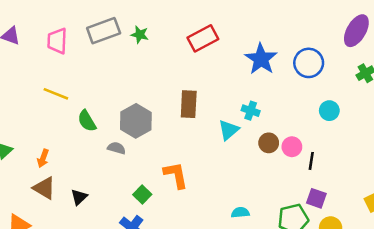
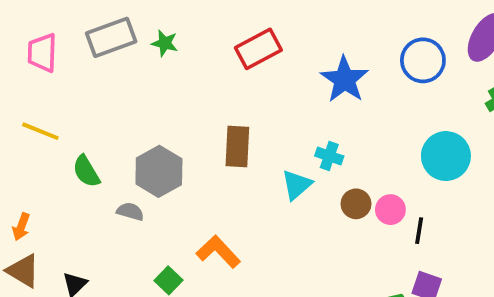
blue circle: (309, 63) -> (423, 60), moved
cyan circle: (329, 111) -> (446, 156), size x1.6
orange L-shape: (176, 175) -> (218, 252), turned -32

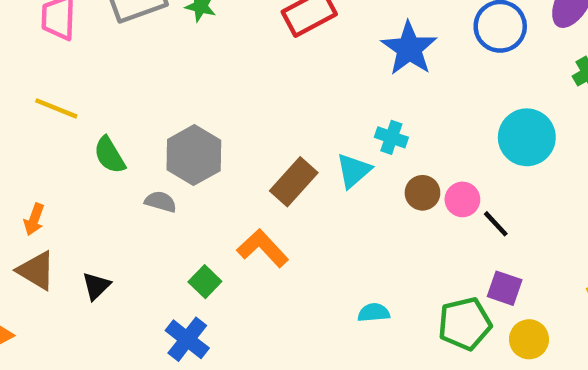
brown rectangle: (237, 146) -> (294, 182), moved, turned 39
black line: (419, 231) -> (496, 224), turned -52

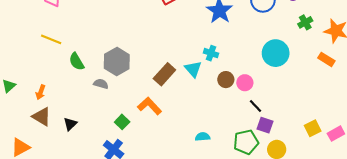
cyan triangle: (354, 171) -> (193, 69), turned -30
black line: (496, 224) -> (255, 106), moved

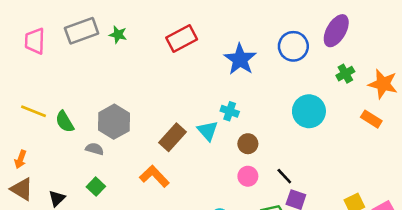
yellow line: (51, 39) -> (34, 111), moved
pink circle: (245, 83) -> (248, 176), moved
green square: (122, 122) -> (96, 187), moved

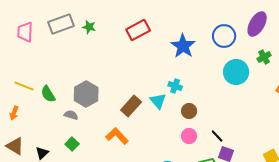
cyan circle: (309, 111) -> (236, 72), moved
orange arrow: (21, 159) -> (14, 113), moved

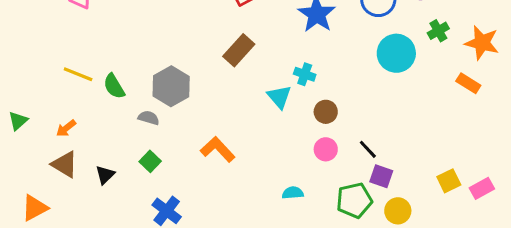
brown rectangle: (131, 106) -> (239, 50), moved
orange arrow: (14, 113) -> (66, 128), moved, turned 32

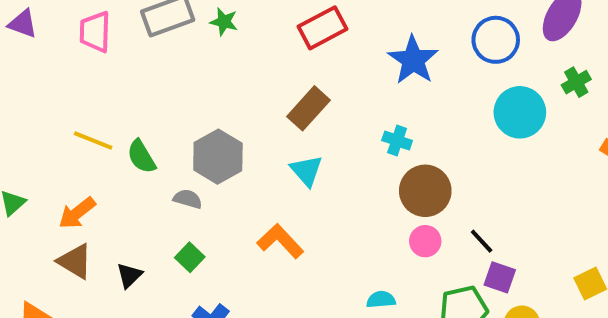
cyan triangle: (279, 97) -> (306, 171), moved
brown circle: (326, 112) -> (425, 191), size x1.6
orange arrow: (66, 128) -> (77, 213), size x1.4

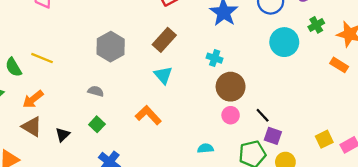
green semicircle: (141, 157) -> (13, 67), moved
gray hexagon: (218, 157) -> (111, 47), moved

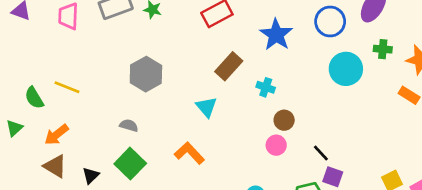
green cross: (316, 25) -> (383, 49), turned 35
brown rectangle: (164, 40) -> (229, 66), moved
brown circle: (231, 87) -> (284, 120), size x0.6
pink circle: (231, 115) -> (276, 145), moved
green square: (97, 124) -> (130, 164), size x1.6

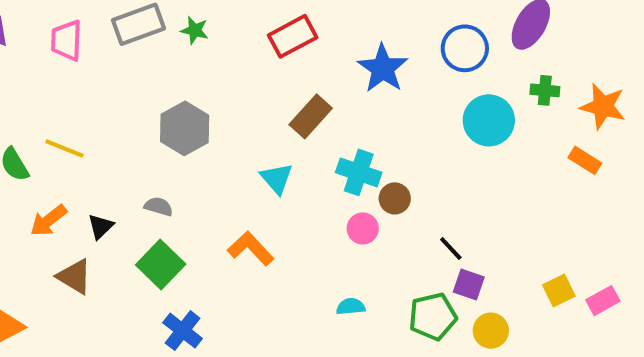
cyan cross: (266, 87) -> (359, 172), moved, size x1.5
pink circle: (276, 145) -> (363, 228), moved
brown triangle: (55, 166) -> (74, 277), moved
black triangle: (91, 175) -> (101, 226), moved

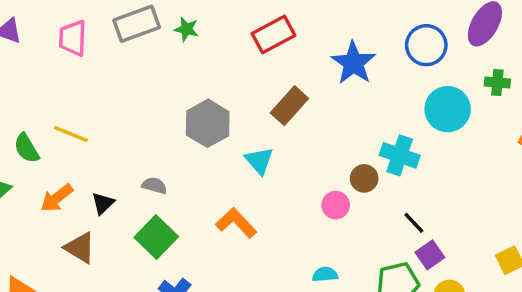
gray hexagon: (185, 128) -> (208, 123), moved
cyan cross: (359, 172) -> (400, 155), moved
purple square: (469, 285) -> (430, 255), turned 36

